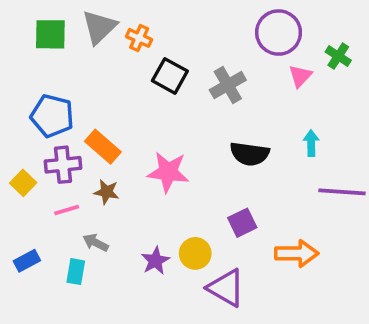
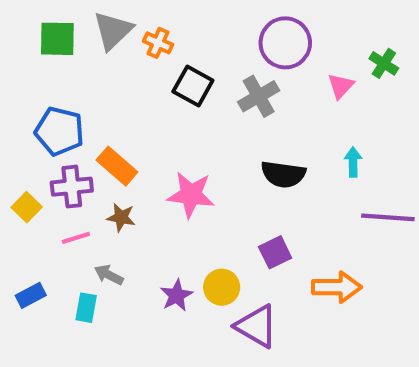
purple circle: (279, 33) -> (285, 43), moved

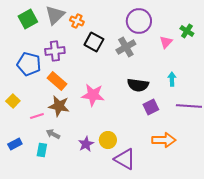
green square: (57, 39) -> (28, 19), turned -30
purple cross: (72, 187) -> (55, 51), moved
brown star: (121, 217) -> (59, 106), size x1.5
purple square: (275, 252) -> (151, 107), moved

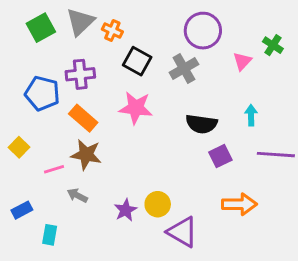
pink star: (93, 95) -> (136, 108), moved
cyan rectangle: (42, 150) -> (50, 235), moved

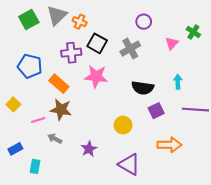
purple circle: (203, 31) -> (144, 22), size x0.6
purple cross: (80, 74) -> (71, 53), moved
yellow circle: (158, 204) -> (123, 125), moved

